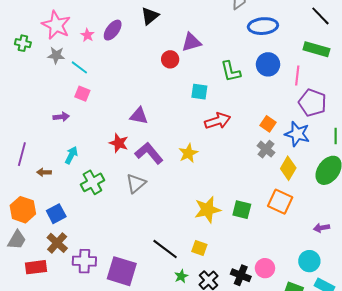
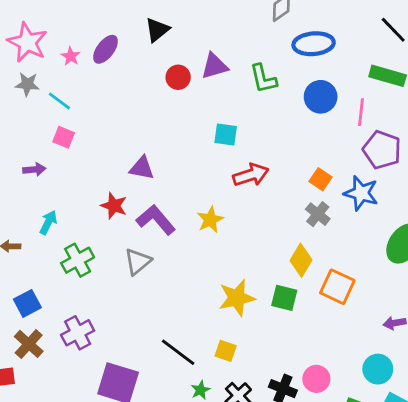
red circle: (170, 59) -> (178, 77), moved
green L-shape: (231, 71) -> (263, 79), moved
yellow diamond: (288, 168) -> (301, 260), moved
purple cross: (84, 261) -> (78, 333), moved, turned -30

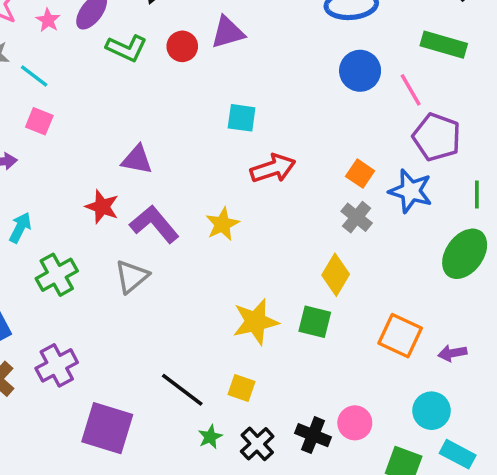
green L-shape: (263, 79) -> (126, 48), moved, turned -52
pink line: (361, 112) -> (411, 90), turned -36
orange square: (337, 287) -> (400, 336), moved

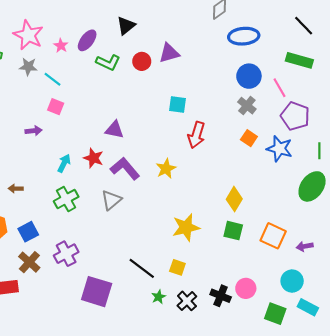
red arrow: (273, 168) -> (196, 135), turned 125
gray cross: (357, 217) -> (247, 106), moved
cyan arrow: (20, 228) -> (64, 163), moved
green square: (315, 322) -> (233, 231), moved

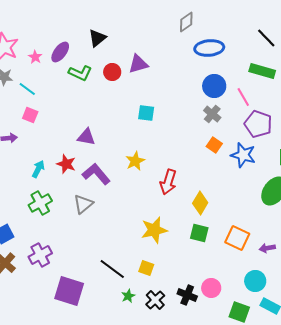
red arrow: (196, 135) -> (168, 182), moved
yellow star: (166, 169) -> (135, 161), moved

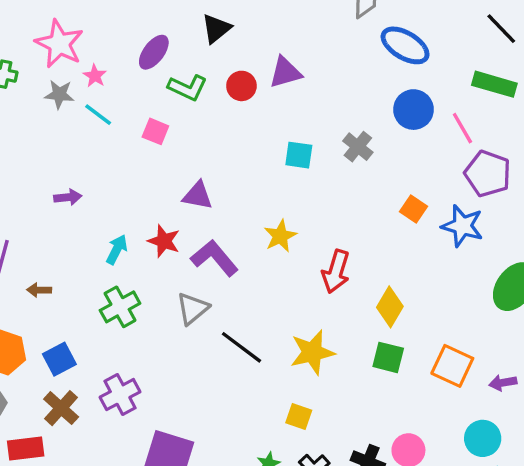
blue ellipse: (209, 48) -> (405, 45), turned 36
pink star: (35, 57) -> (95, 76), moved
gray cross: (212, 114) -> (358, 147), moved
pink square: (30, 115) -> (155, 131), moved
black line: (112, 269) -> (241, 347), moved

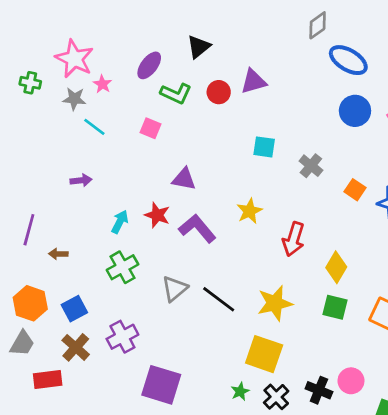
cyan line: (98, 115) -> (94, 127), moved
gray cross: (358, 147) -> (311, 166), moved
gray triangle: (193, 309) -> (175, 289), moved
yellow square: (299, 416) -> (264, 354), size x1.8

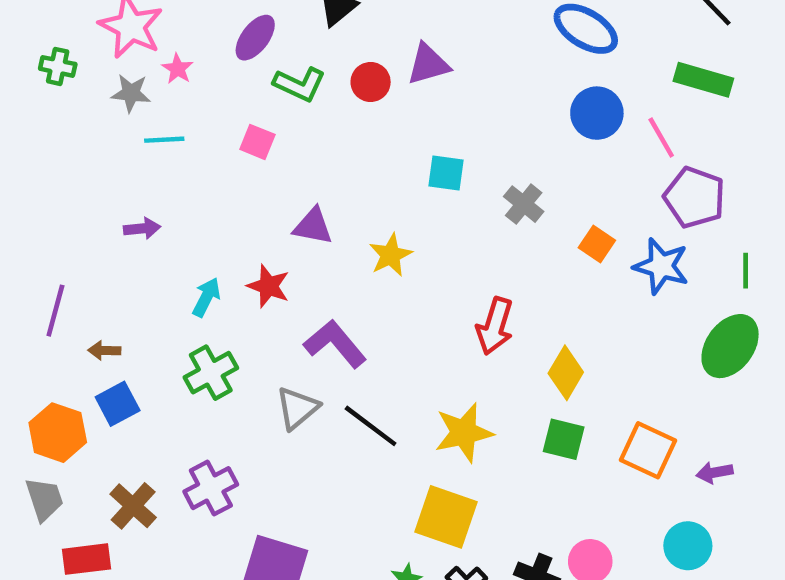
cyan line: (94, 127) -> (164, 140), turned -40
yellow star: (249, 211) -> (391, 255), moved
purple L-shape: (197, 228) -> (335, 344), moved
blue square: (74, 309) -> (118, 404), moved
gray trapezoid: (22, 343) -> (44, 499), turned -48

